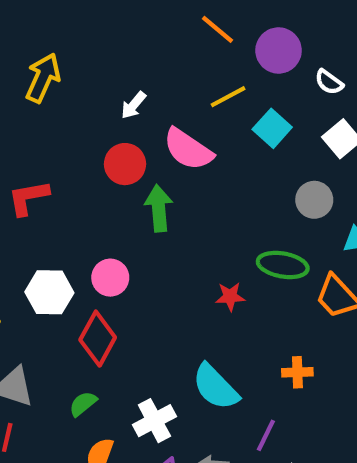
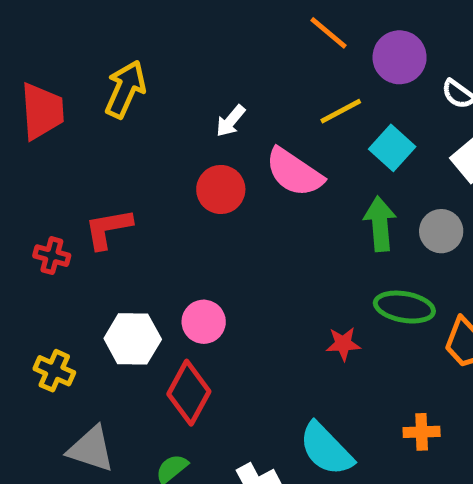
green arrow: (159, 208) -> (380, 224), moved

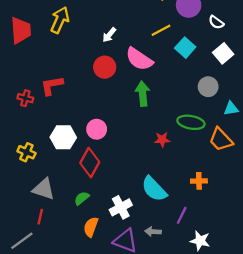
green arrow: (380, 224) -> (143, 94), moved

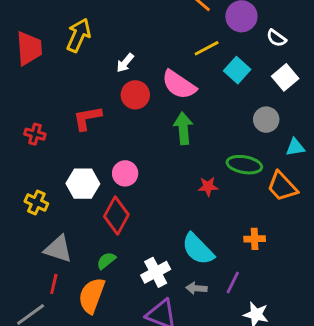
white arrow: (109, 35) -> (125, 63), moved
red L-shape: (52, 86) -> (87, 118), moved
orange semicircle: (91, 227) -> (92, 296), moved, size x1.4
gray arrow: (153, 232) -> (196, 288), moved

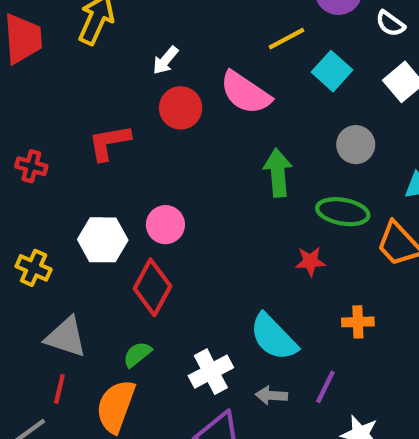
gray circle: (266, 120) -> (356, 145), moved
green arrow: (183, 128) -> (278, 173), moved
red star: (208, 186) -> (310, 261), moved

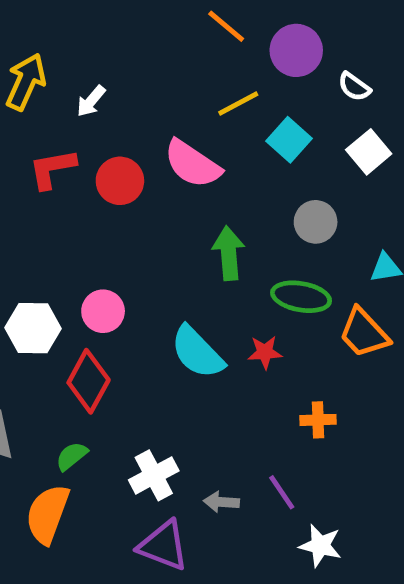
white arrow: (165, 60) -> (91, 101), moved
red L-shape: (109, 142) -> (52, 169), moved
cyan semicircle: (274, 337) -> (197, 352), moved
purple line: (325, 387) -> (282, 492), turned -60

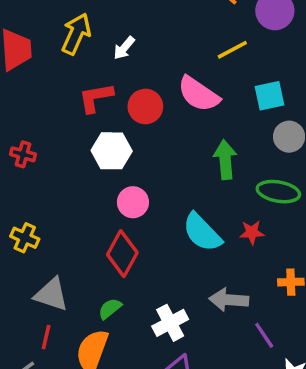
cyan square: (289, 140) -> (270, 96), moved, turned 36
white hexagon: (33, 328) -> (112, 151), moved
gray arrow: (221, 502) -> (229, 300), moved, size x1.5

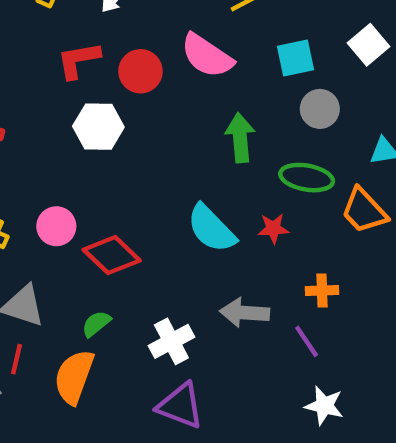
pink circle: (133, 202) -> (56, 226), moved
red diamond: (122, 254) -> (112, 255), turned -75
purple line: (264, 335) -> (307, 341), moved

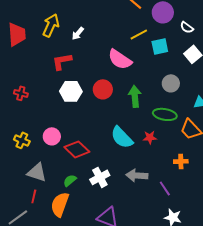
cyan square: (295, 58) -> (160, 46), moved
red circle: (140, 71) -> (103, 89), moved
orange cross: (322, 290) -> (181, 161), moved
white cross: (171, 341) -> (100, 177), moved

